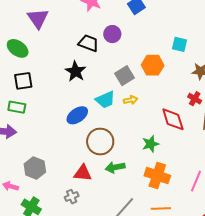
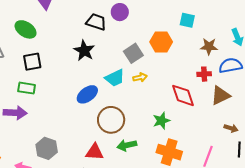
red cross: (195, 99) -> (204, 74), turned -32

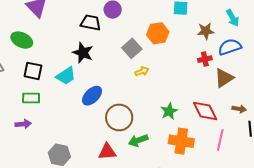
black square: (32, 62) -> (33, 71), turned 30
cyan trapezoid: (115, 78) -> (66, 76), moved
red diamond: (183, 95) -> (205, 111), moved
purple arrow: (15, 113) -> (23, 124), size x0.7

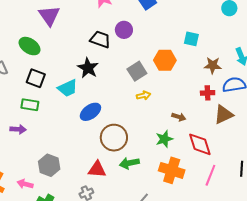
brown arrow: (239, 109) -> (179, 117), moved

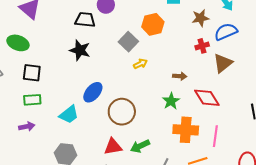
cyan trapezoid: (68, 88) -> (69, 115), moved
green arrow: (129, 163) -> (140, 146), moved
pink line: (210, 175) -> (215, 136), moved

